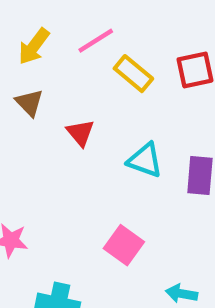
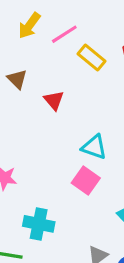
yellow arrow: (34, 46) -> (29, 26), moved
cyan triangle: (145, 160) -> (94, 147), moved

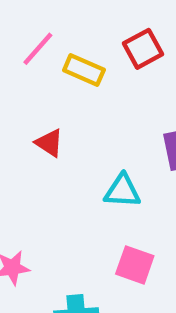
pink square: (86, 181) -> (135, 265), moved

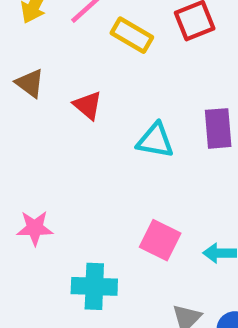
cyan triangle: (122, 191) -> (155, 141), moved

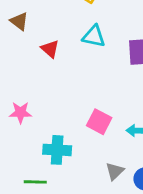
red triangle: (88, 105) -> (50, 49), moved
cyan triangle: (155, 141) -> (94, 36), moved

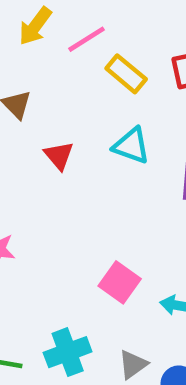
cyan cross: (57, 150) -> (68, 352), moved, turned -32

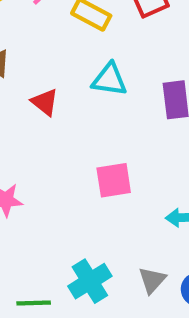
pink square: (120, 282) -> (114, 180), moved, turned -33

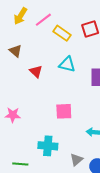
cyan cross: (90, 281) -> (48, 146), moved, turned 30

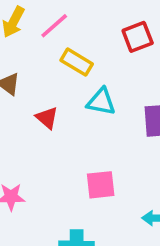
yellow rectangle: (62, 33) -> (77, 62), moved

